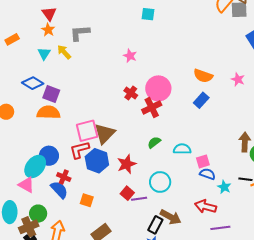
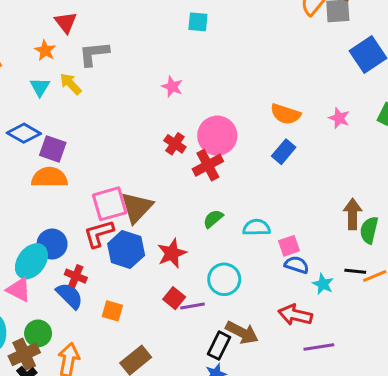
red triangle: (49, 14) -> (66, 22), moved

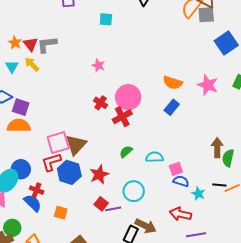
red triangle: (66, 22) -> (31, 44), moved
cyan square: (198, 22) -> (106, 19), moved
pink star: (339, 118) -> (208, 85), size x1.5

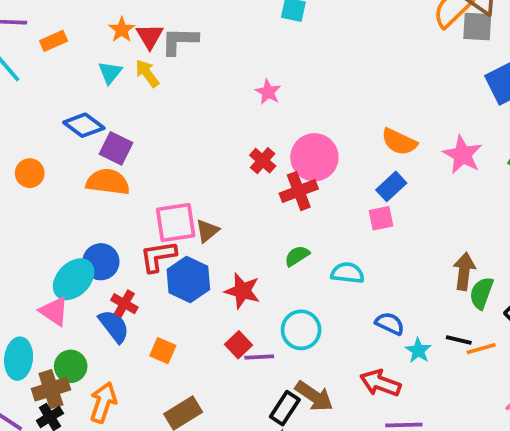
brown triangle: (76, 145) -> (207, 231), size x0.6
pink square: (176, 169) -> (381, 218), moved
red star: (99, 174) -> (242, 291), turned 30

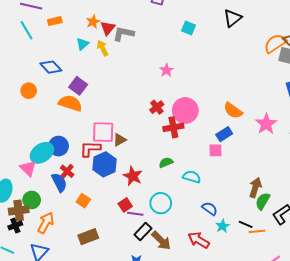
blue diamond: (84, 125) -> (51, 67), moved
black rectangle: (285, 408) -> (143, 232), moved

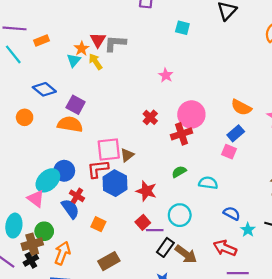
orange star: (93, 22) -> (82, 49), moved
red cross: (157, 107) -> (150, 117), moved
pink square: (215, 150) -> (229, 152), turned 32

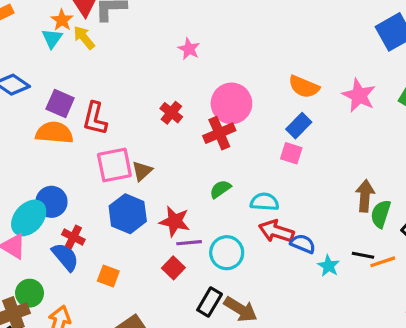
red L-shape: (98, 169) -> (95, 118), moved, turned -65
purple line: (155, 230) -> (189, 243), moved
red arrow: (225, 248) -> (276, 231), moved

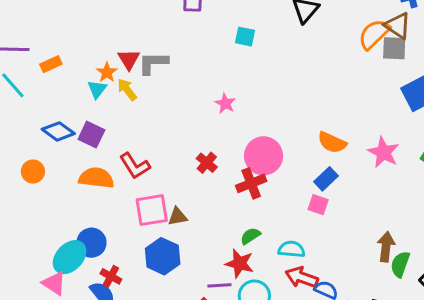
purple square: (60, 103) -> (91, 135), moved
red L-shape: (95, 118) -> (135, 166), turned -48
brown triangle: (142, 171) -> (177, 217), turned 30
red star: (175, 221) -> (240, 263), moved

